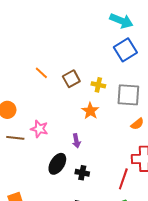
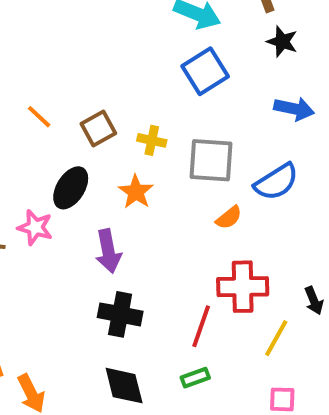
purple arrow: (76, 141) -> (108, 251), size x1.5
black ellipse: (57, 164) -> (71, 188), moved
black cross: (82, 173) -> (120, 314), size x1.5

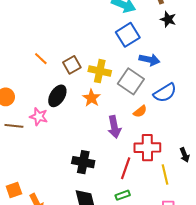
blue arrow: (294, 109) -> (149, 60), moved
yellow cross: (152, 140) -> (100, 71), size x1.5
gray square: (211, 160) -> (131, 81), turned 30
purple arrow: (108, 251) -> (114, 127), moved
yellow line: (276, 338) -> (165, 175), turned -42

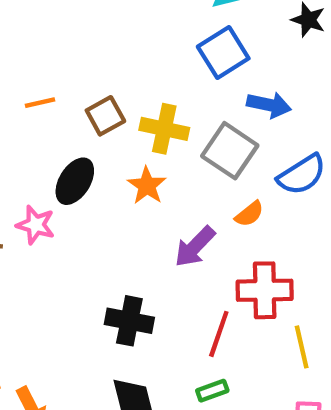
orange line: (41, 59) -> (40, 103), turned -56
purple arrow: (114, 127) -> (195, 247), turned 55

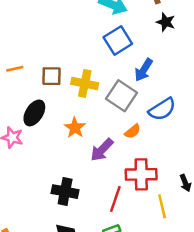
blue arrow: (269, 105) -> (144, 70), turned 110
brown square: (105, 116) -> (52, 76), turned 30
orange star: (147, 186) -> (75, 128), moved

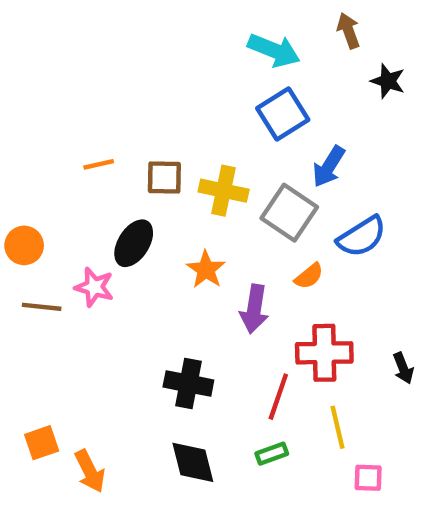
black star: (166, 22) -> (388, 81), moved
purple arrow: (102, 150) -> (254, 309), turned -35
yellow line: (162, 206) -> (337, 427), moved

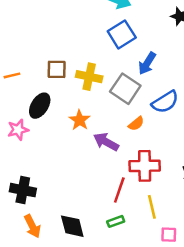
orange line: (99, 164) -> (12, 75), moved
pink star: (94, 287) -> (18, 130), turned -30
purple arrow: (254, 309) -> (106, 142), turned 110
black cross: (188, 384) -> (23, 190), moved
orange arrow: (90, 471) -> (32, 226), moved

